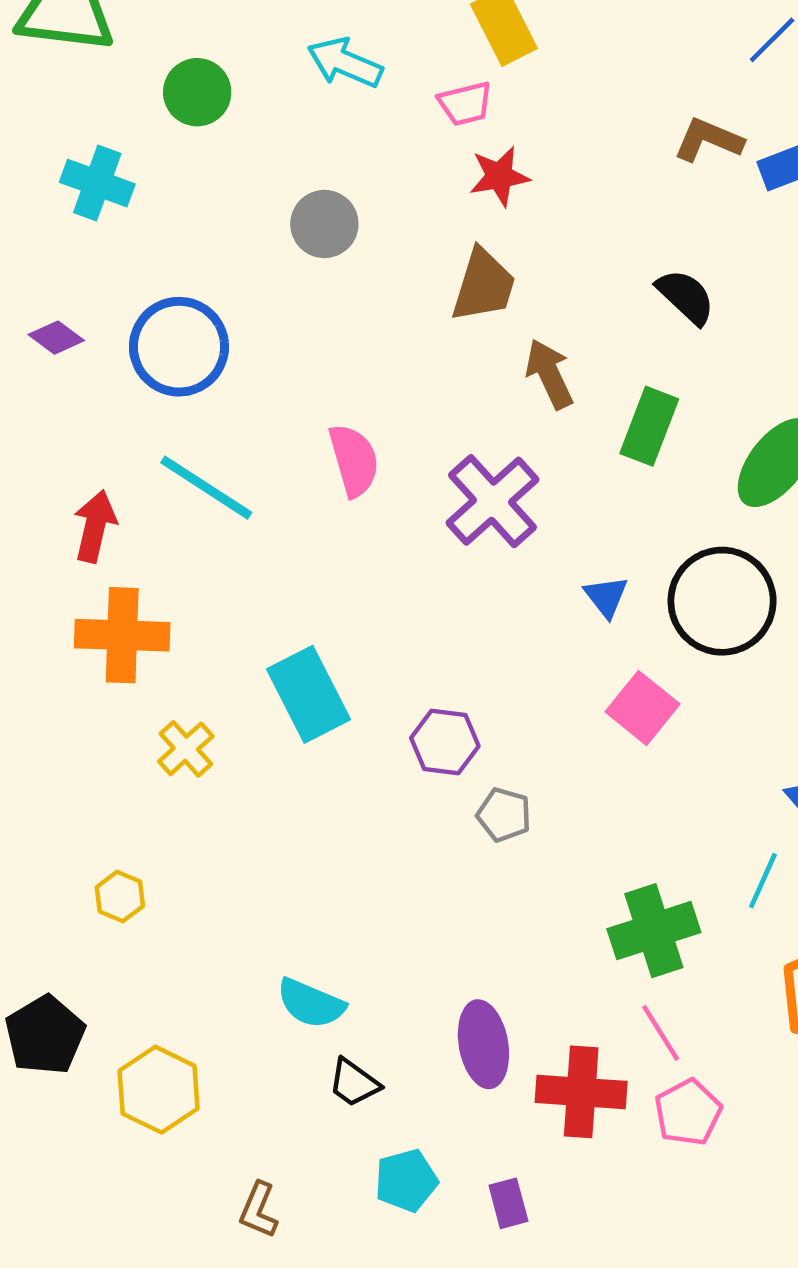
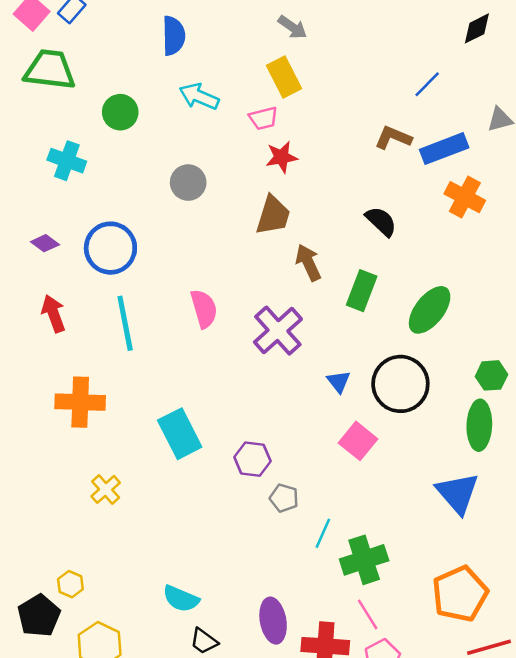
cyan line: (206, 488) -> (125, 323), turned 46
red arrow: (95, 526) -> (53, 314), moved, turned -33
yellow cross: (186, 749) -> (106, 489), moved
cyan line: (763, 881) -> (323, 533), moved
yellow hexagon: (120, 897) -> (70, 584), moved

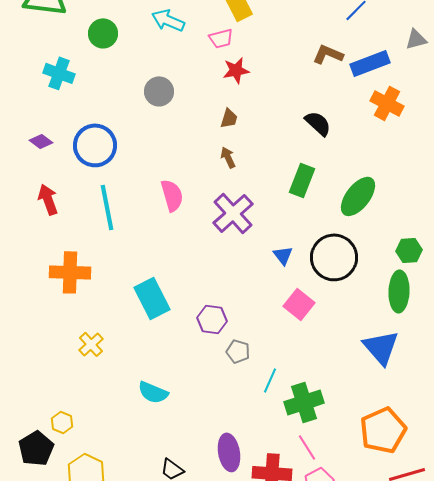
brown trapezoid: (273, 215) -> (229, 118), size x0.6
brown arrow: (308, 263) -> (228, 157), moved, size x0.7
cyan semicircle: (181, 599) -> (153, 392), moved

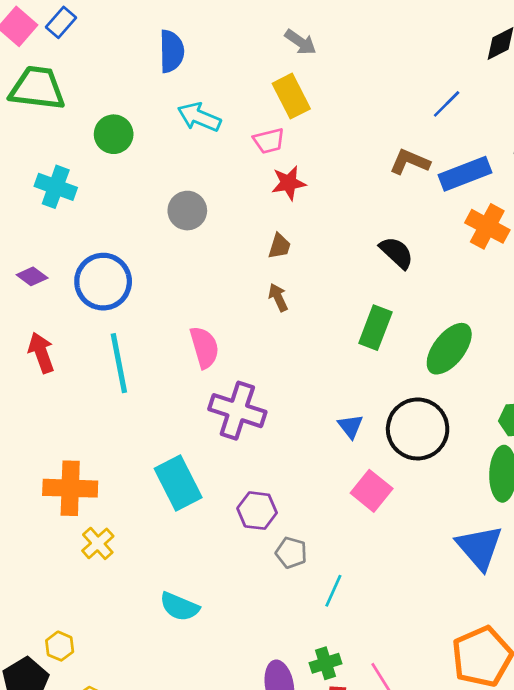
purple cross: (233, 213) -> (237, 411), moved, turned -30
orange cross: (70, 272) -> (70, 488), moved
green cross: (304, 402) -> (325, 663), moved, size x0.6

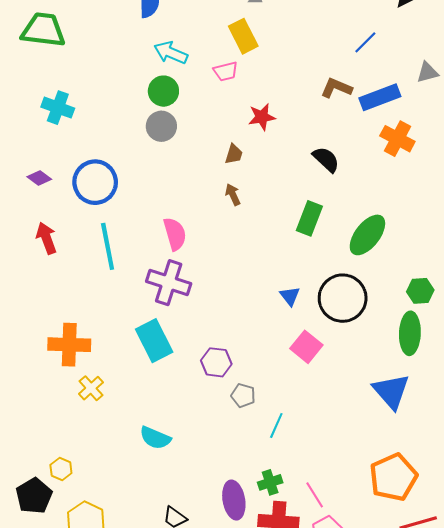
green circle: (114, 134) -> (163, 91), moved
red star: (289, 183) -> (262, 117), moved
purple cross: (237, 411) -> (169, 283), moved

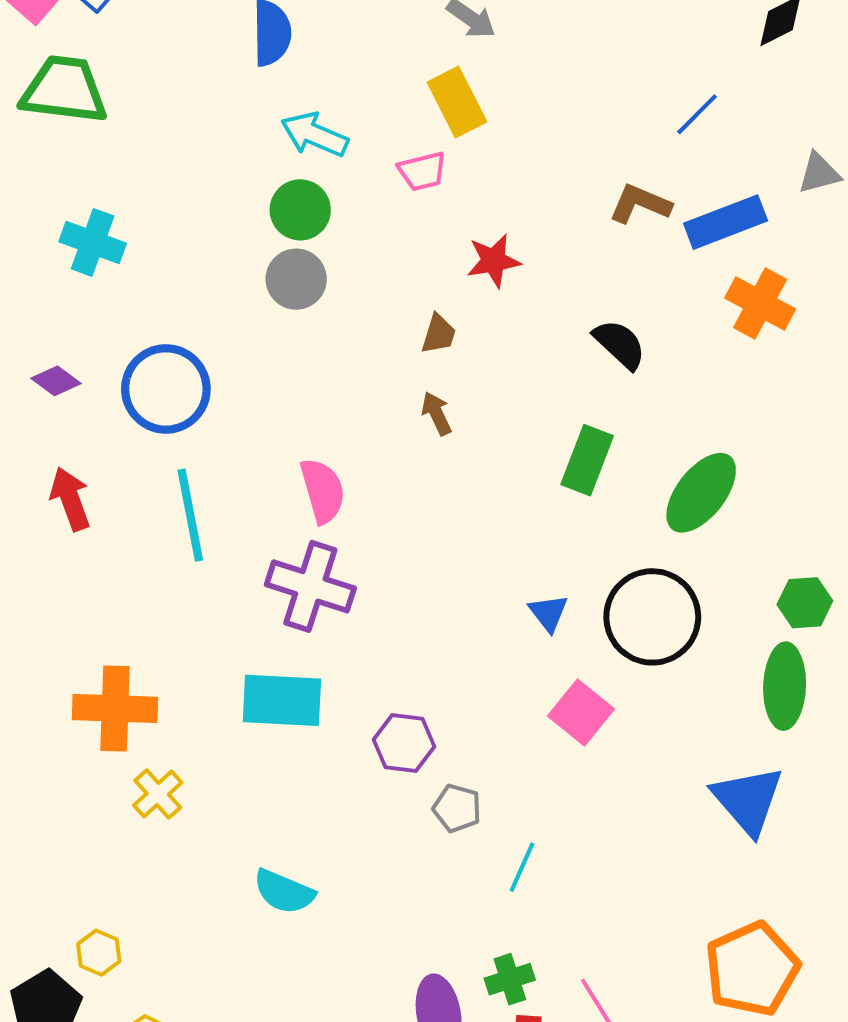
cyan rectangle: (154, 341) -> (282, 700), turned -60

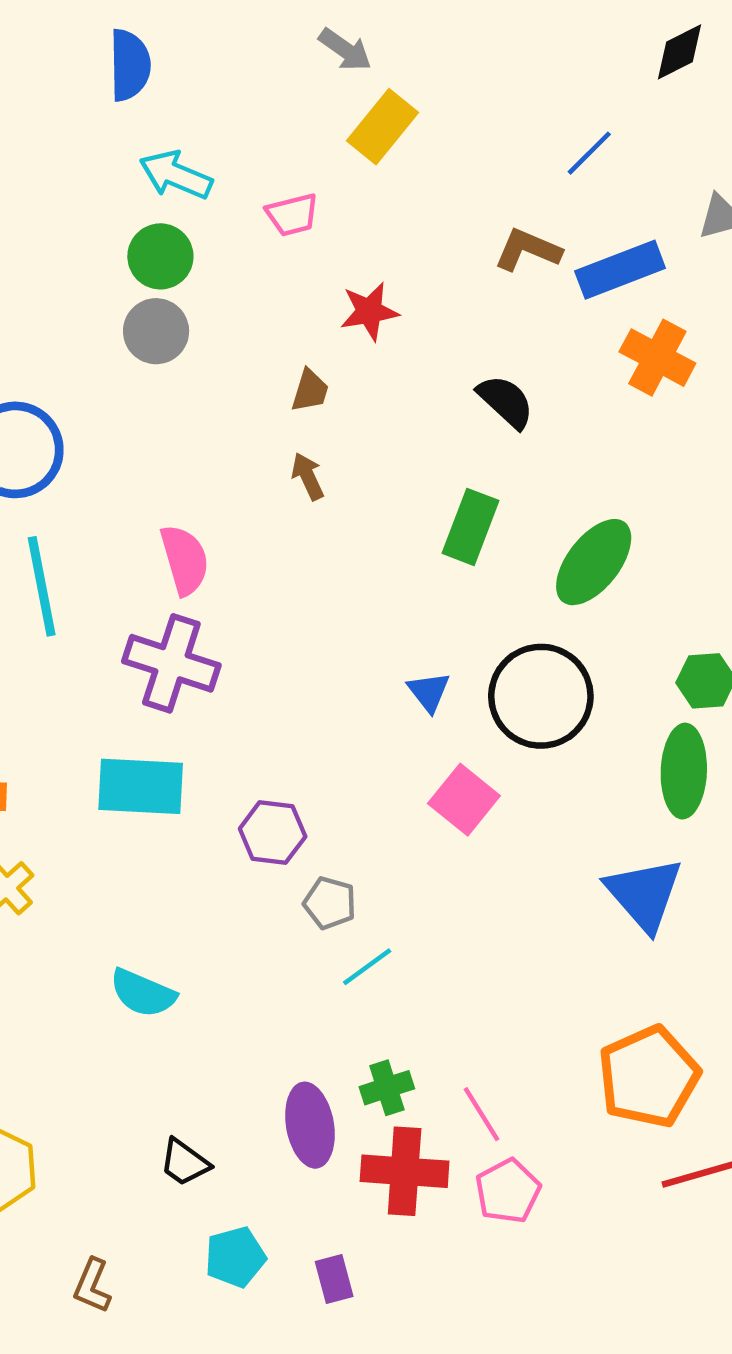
yellow rectangle: (457, 102) -> (383, 127), moved, turned 66
cyan line: (522, 867) -> (367, 967), moved, turned 30

